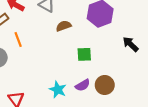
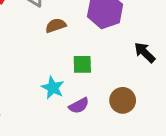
brown circle: (105, 85) -> (123, 100), moved
cyan star: (58, 90) -> (53, 88), moved

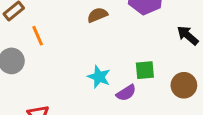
green square: (82, 64) -> (145, 70), moved
brown circle: (123, 100) -> (184, 85), moved

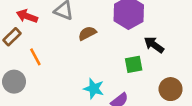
black arrow: (188, 35) -> (154, 45), moved
green square: (145, 70) -> (134, 64), moved

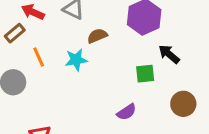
cyan star: (94, 89) -> (76, 60), moved, turned -30

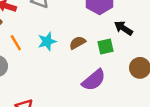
brown semicircle: (97, 36) -> (77, 43), moved
purple semicircle: (127, 112) -> (94, 80), size x1.5

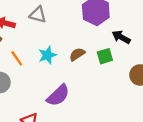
purple semicircle: (94, 80) -> (58, 95), moved

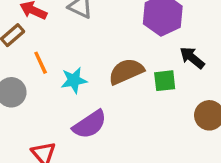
brown semicircle: (77, 54) -> (126, 71), size x1.5
cyan star: (47, 55) -> (74, 80), moved

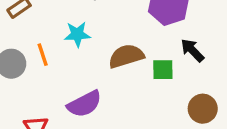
orange line: (41, 63) -> (43, 55), moved
cyan star: (74, 80) -> (77, 34), moved

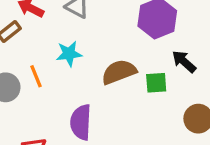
purple semicircle: (84, 104) -> (81, 122), turned 124

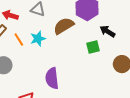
brown semicircle: (119, 72) -> (64, 26), moved
orange line: (36, 76) -> (19, 40), moved

